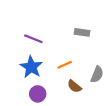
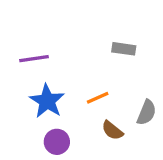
purple line: (33, 39) -> (34, 59), moved, turned -30

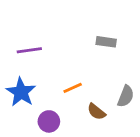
orange line: (98, 98) -> (73, 88), moved
blue star: (47, 101) -> (21, 92), moved

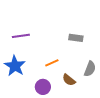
gray rectangle: (106, 42) -> (76, 38), moved
purple circle: (49, 121) -> (43, 87), moved

